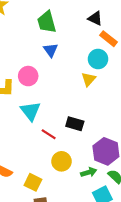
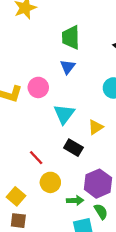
yellow triangle: (89, 79) -> (96, 127), moved
cyan triangle: (30, 111) -> (64, 114), moved
red line: (49, 134) -> (36, 158), moved

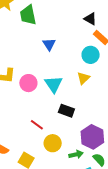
green trapezoid: (71, 37) -> (28, 15), moved
pink circle: (38, 87) -> (28, 83), moved
yellow triangle: (96, 127) -> (83, 78), moved

